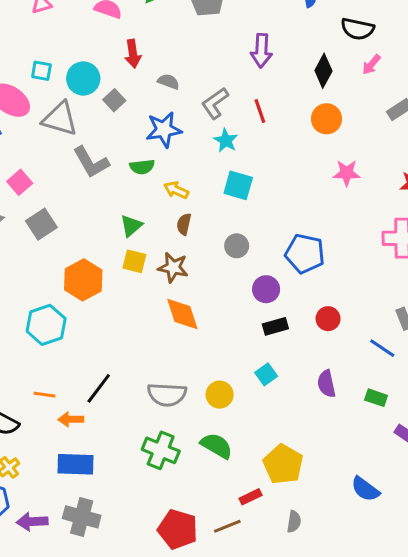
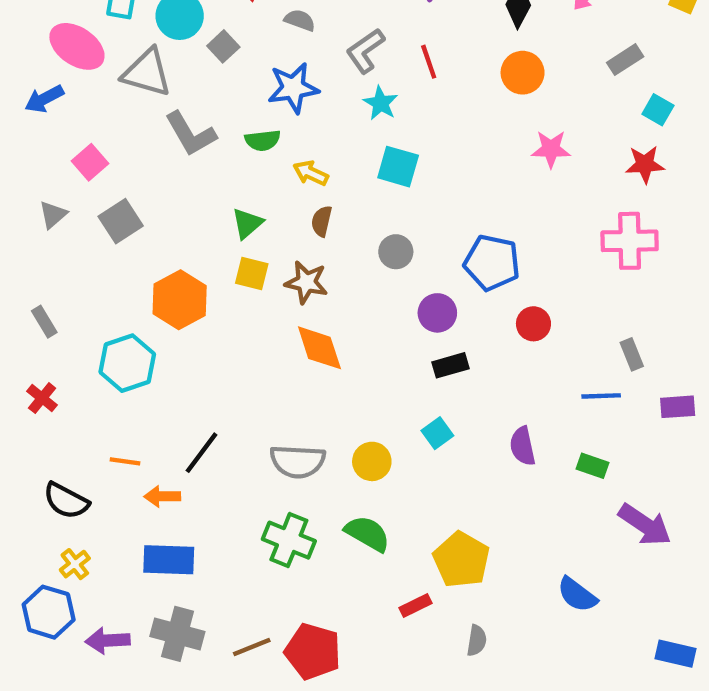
red circle: (328, 319) -> (533, 324), moved
blue line: (382, 348) -> (601, 396), turned -36
brown line: (227, 526) -> (252, 647), moved

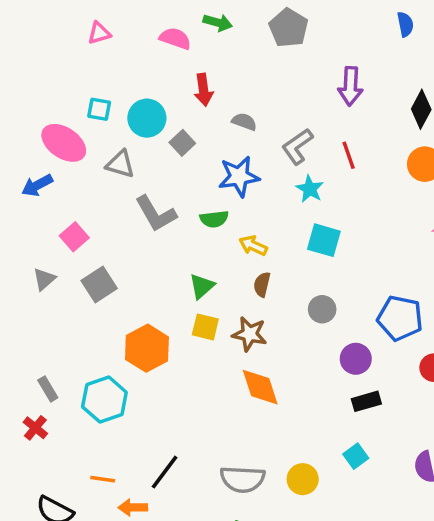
gray triangle: (147, 73) -> (120, 164), size x0.7
gray rectangle: (44, 322) -> (48, 389), moved

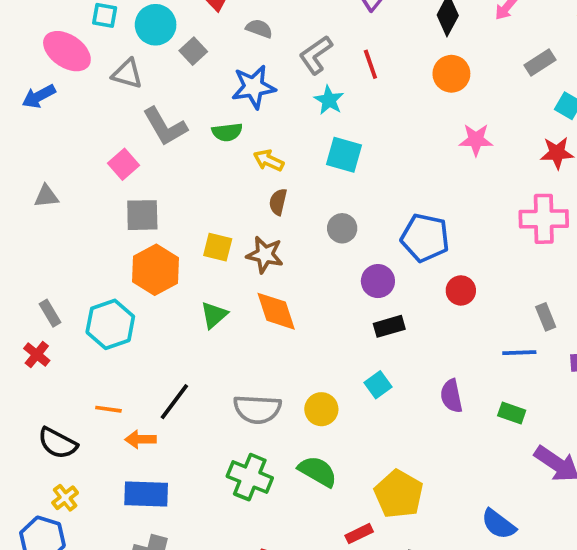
pink square: (74, 237) -> (124, 164), moved
gray triangle: (44, 279) -> (46, 196), turned 35
gray square: (99, 284) -> (142, 215), moved, turned 32
green triangle: (202, 286) -> (214, 315), moved

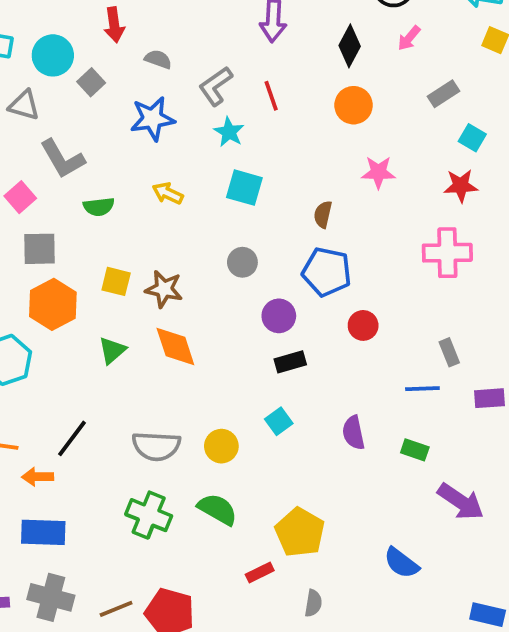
green semicircle: (227, 132) -> (99, 207), moved
brown semicircle: (278, 202) -> (323, 214), moved

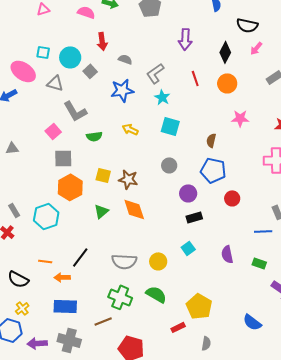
red line: (271, 96) -> (195, 78), moved
brown line: (116, 609) -> (103, 321), moved

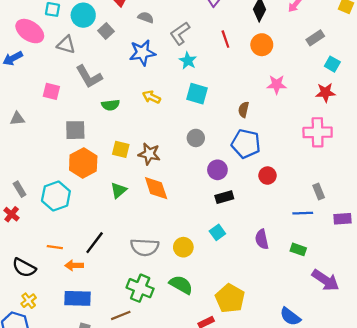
pink square: (53, 131) -> (51, 91), moved, turned -35

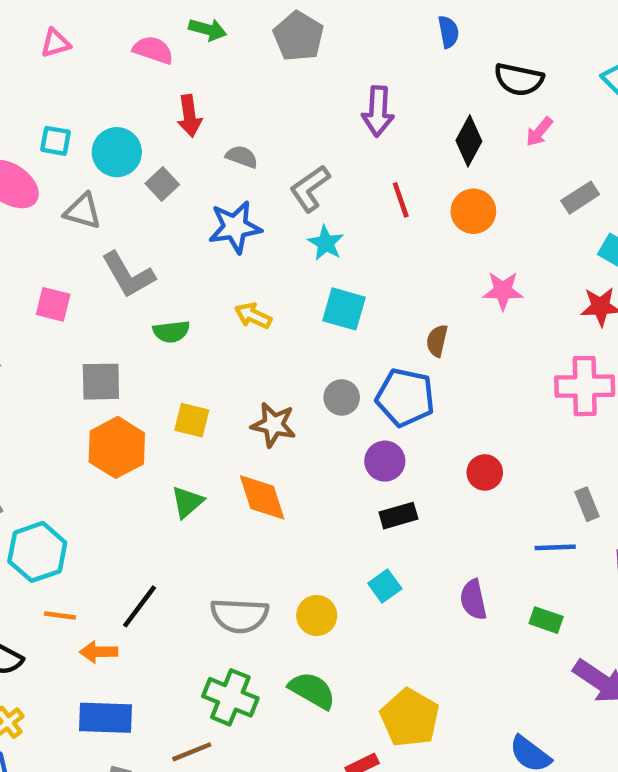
blue pentagon: (246, 144) -> (405, 397), moved
brown star: (149, 154) -> (274, 425), moved
cyan hexagon: (56, 196) -> (37, 552), moved

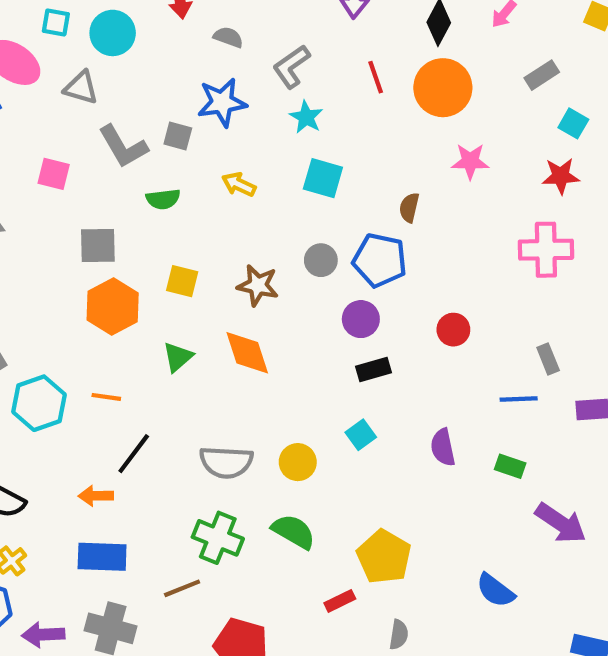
gray square: (162, 184) -> (178, 136), moved, turned -32
orange circle: (473, 211) -> (443, 88), size x1.4
orange line: (60, 616) -> (106, 397), moved

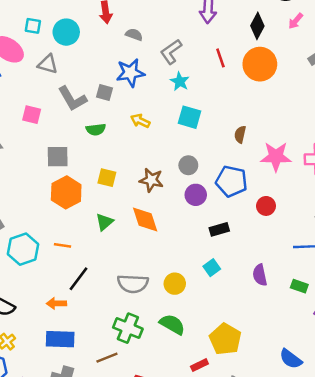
pink star: (470, 161) -> (276, 157), moved, size x1.4
blue pentagon: (380, 260) -> (231, 181), moved
purple circle: (361, 319) -> (196, 195), moved

